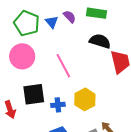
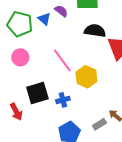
pink circle: (22, 56) -> (20, 57), size x0.7
yellow hexagon: (85, 99) -> (86, 77), moved

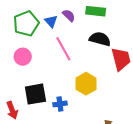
green pentagon: (20, 24) -> (26, 23), turned 30
pink line: (62, 60) -> (63, 49), moved

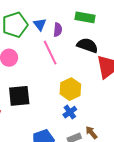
purple semicircle: (69, 15) -> (58, 30), moved, turned 48
blue cross: (60, 104) -> (70, 112), moved, turned -32

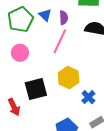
pink line: (50, 53) -> (60, 41), turned 60
yellow hexagon: (70, 89) -> (69, 78), moved

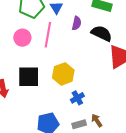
purple semicircle: (64, 18) -> (77, 23), moved
pink line: (60, 41) -> (48, 35), moved, turned -30

